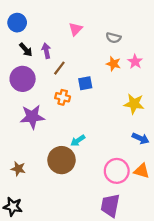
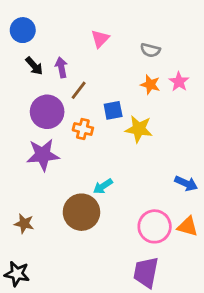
purple circle: (23, 79) -> (47, 112), moved
yellow star: (134, 104) -> (139, 129), moved

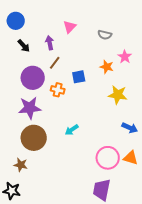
purple arrow: (61, 67) -> (50, 43), moved
orange star: (150, 85) -> (107, 67), moved
yellow star: (139, 129) -> (118, 95), moved
brown circle: (81, 212) -> (34, 138), moved
brown star: (24, 224) -> (21, 165), moved

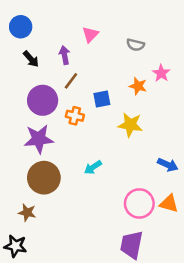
yellow star: (118, 95) -> (130, 125), moved

